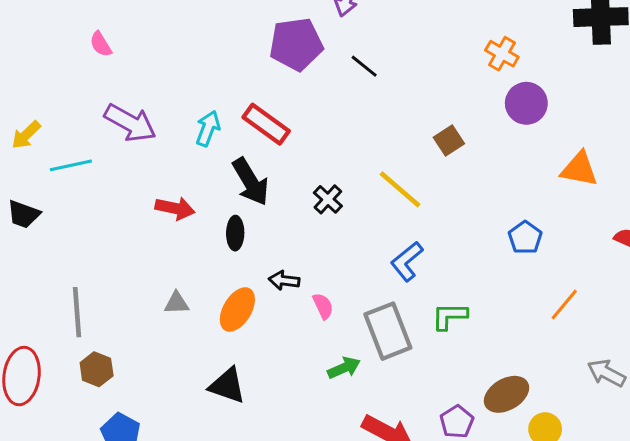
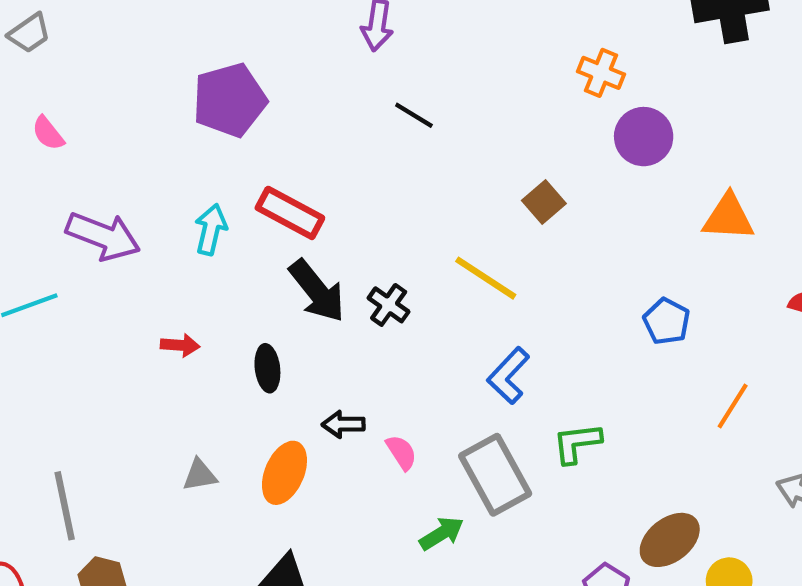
purple pentagon: (296, 44) -> (230, 100), moved
black arrow: (251, 182) -> (317, 291), moved
red arrow: (175, 208) -> (180, 345), size x0.7

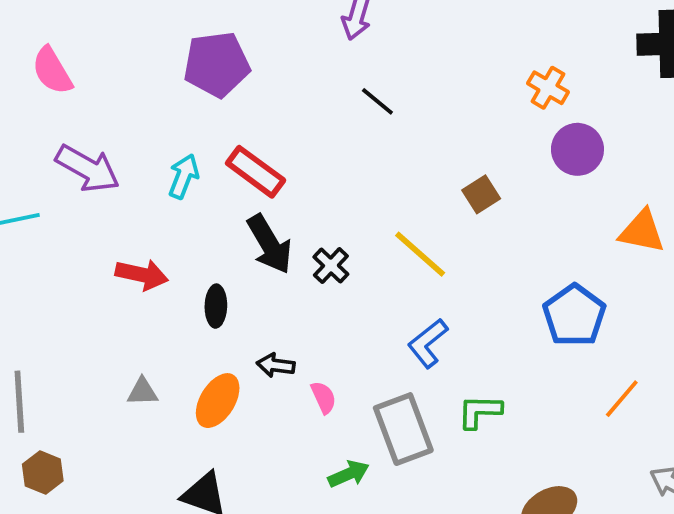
pink semicircle: (48, 133) -> (52, 71), size x1.5
blue pentagon: (667, 321) -> (574, 315), size x1.5
red arrow: (180, 345) -> (142, 275), size x1.5

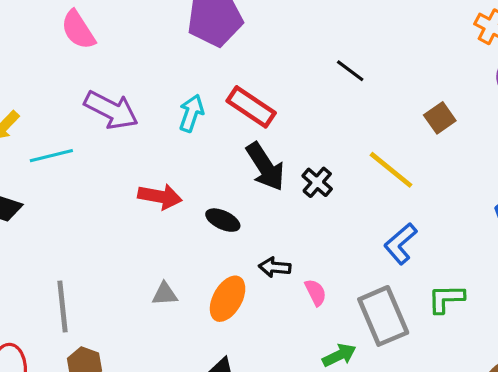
black line: (377, 101) -> (350, 71), moved
black ellipse: (216, 306) -> (223, 220), turned -64

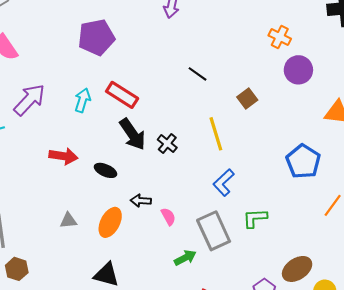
black line: (350, 71) -> (197, 74), moved
purple arrow: (111, 110) -> (29, 100), turned -72
yellow line: (391, 170) -> (216, 134), turned 36

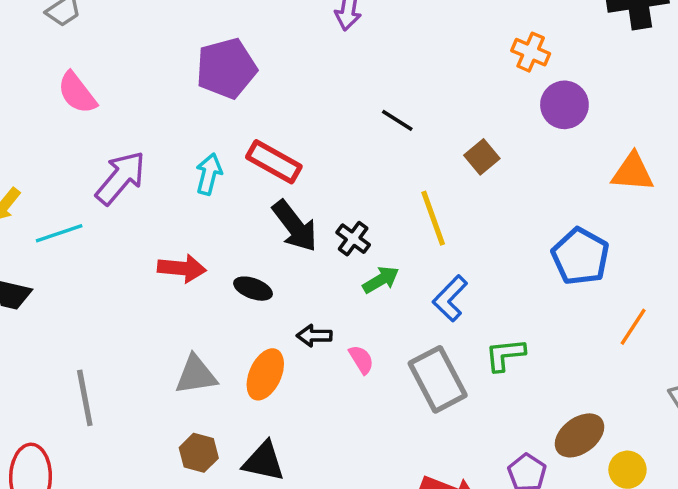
gray triangle: (68, 221) -> (196, 375), size x1.5
green arrow: (185, 258) -> (381, 280), moved
brown hexagon: (17, 269) -> (199, 453), moved

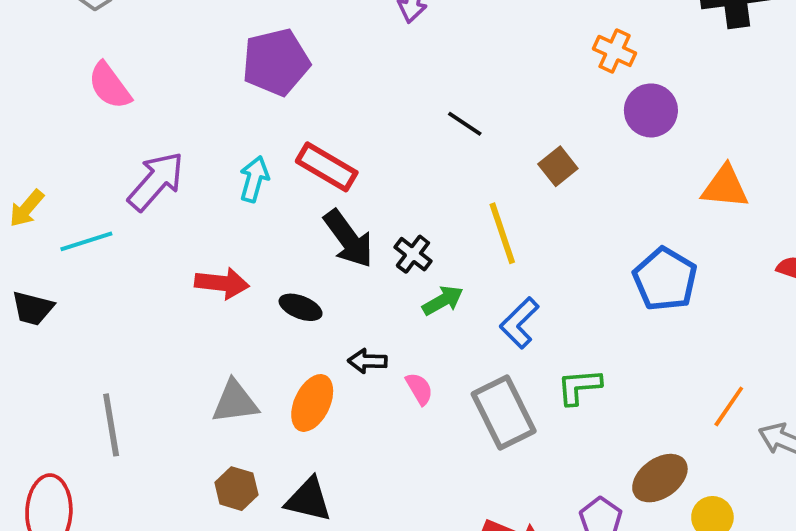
orange line: (633, 327) -> (729, 406), moved

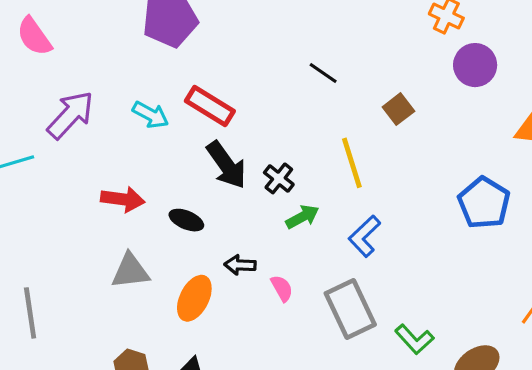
cyan arrow: (254, 179) -> (151, 115), turned 102
green L-shape: (579, 387) -> (414, 339), moved, turned -129
gray triangle: (235, 402) -> (130, 271), moved

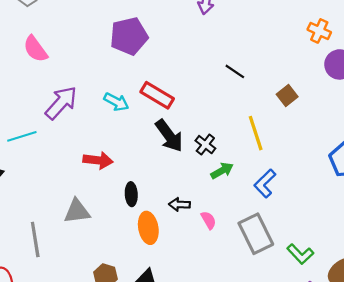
black ellipse: (186, 220) -> (131, 194), moved, turned 65
gray triangle: (130, 271) -> (77, 211), moved
orange ellipse: (194, 298) -> (148, 228), turned -36

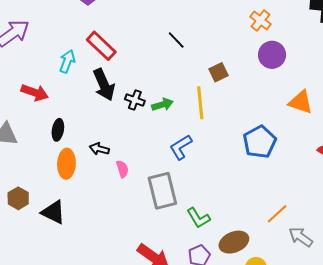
cyan arrow: (116, 102) -> (67, 61), moved, turned -110
yellow line: (256, 133) -> (200, 103), moved
black cross: (205, 145) -> (135, 100), turned -30
green arrow: (222, 171) -> (162, 105), moved

